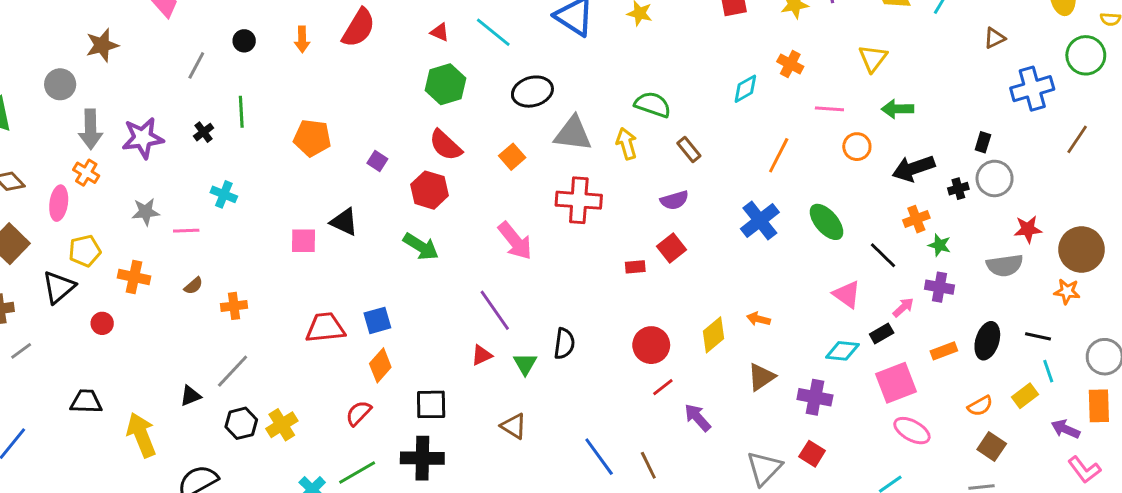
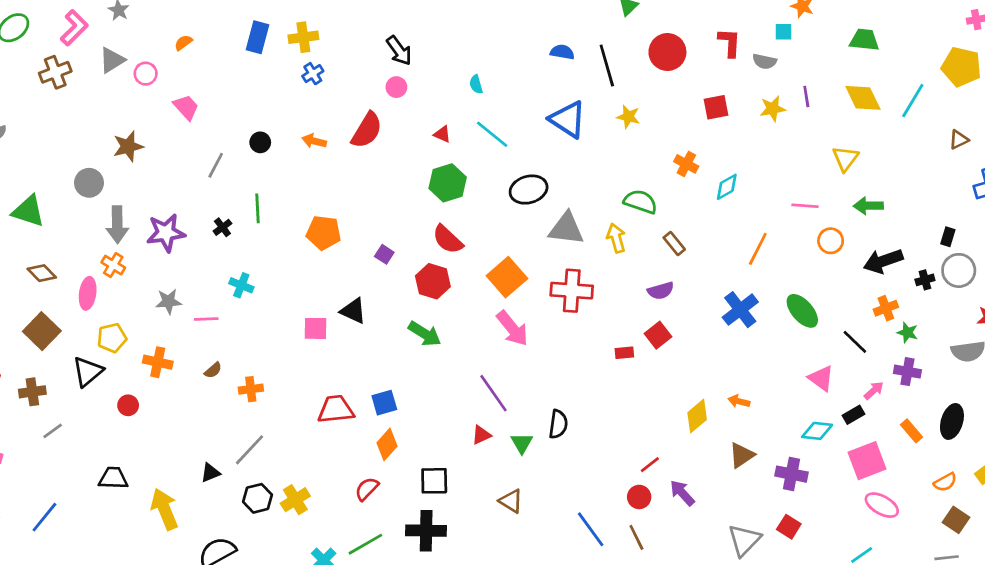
orange arrow: (302, 39) -> (314, 141), turned 105
orange cross: (790, 64) -> (686, 164), moved
orange square: (512, 157) -> (507, 277), moved, size x1.6
red circle: (651, 345) -> (639, 497), moved, size x0.7
orange rectangle: (944, 351) -> (912, 431), turned 70

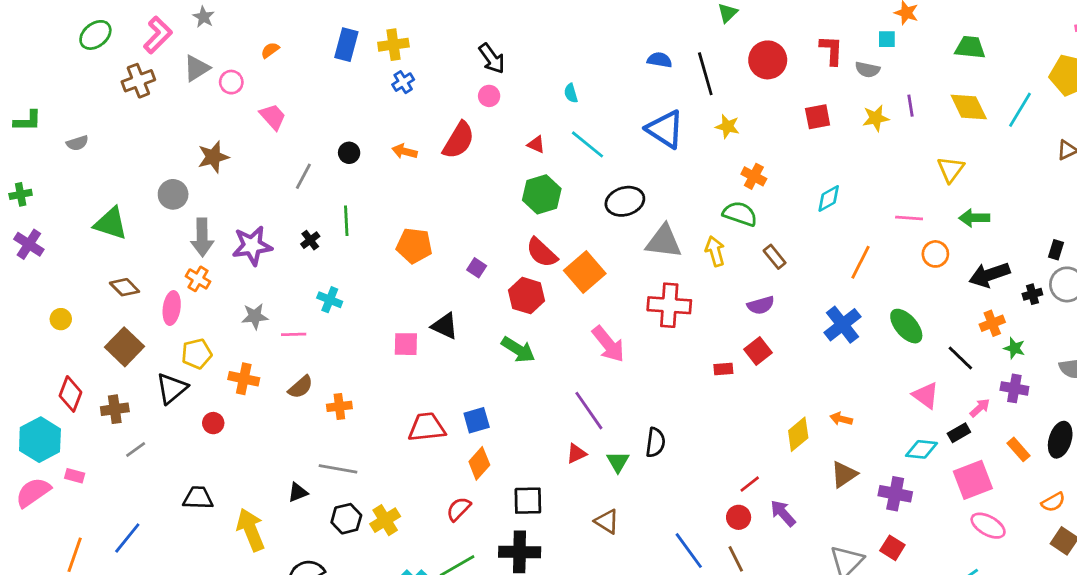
orange cross: (686, 164) -> (754, 176), moved
orange square: (507, 277) -> (585, 272), moved
brown semicircle: (213, 370) -> (301, 387), size x1.4
gray line: (249, 450) -> (338, 469), turned 57

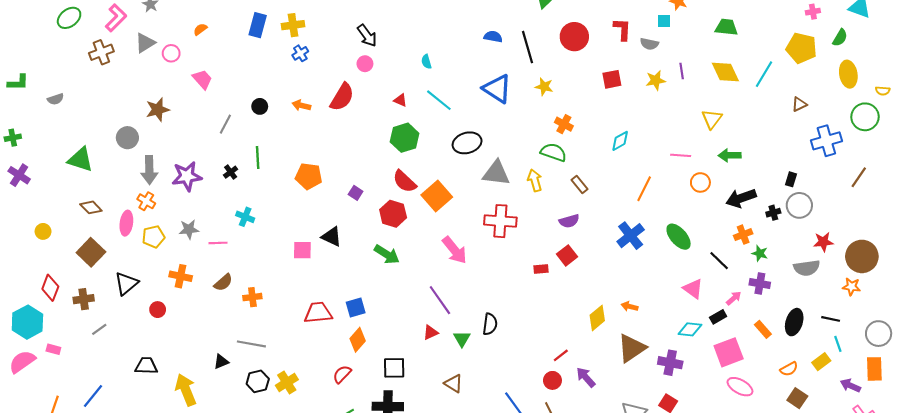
yellow pentagon: (197, 354) -> (153, 237), moved
brown triangle: (844, 474) -> (632, 348), size x1.4

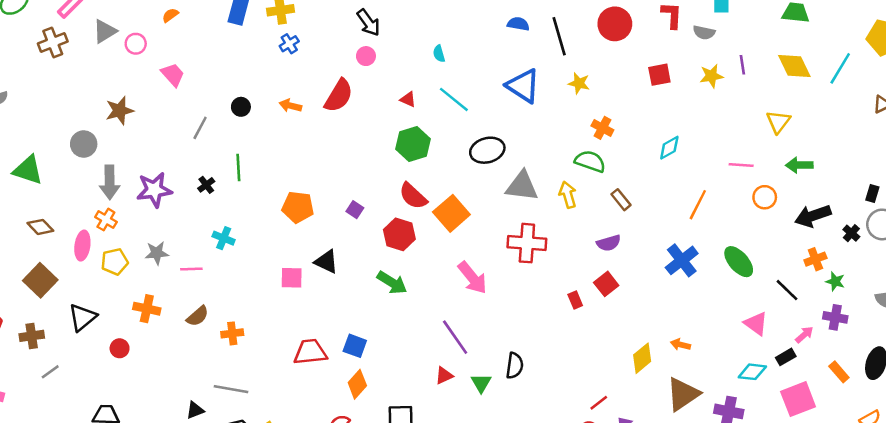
orange pentagon: (309, 176) -> (298, 207), moved
black cross: (773, 213) -> (851, 233), turned -32
red rectangle: (541, 269) -> (575, 300), turned 72
blue square: (356, 307) -> (355, 346), turned 36

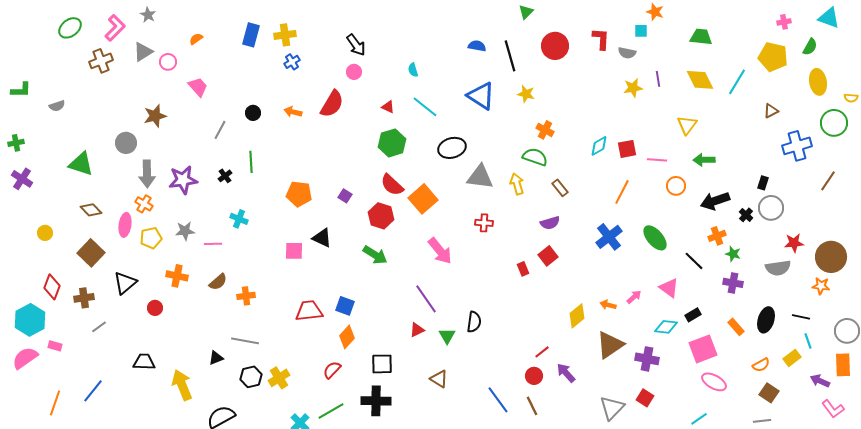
red square: (659, 75) -> (627, 149), moved
red cross: (527, 243) -> (484, 223), size x0.6
pink arrow: (804, 335) -> (634, 297), moved

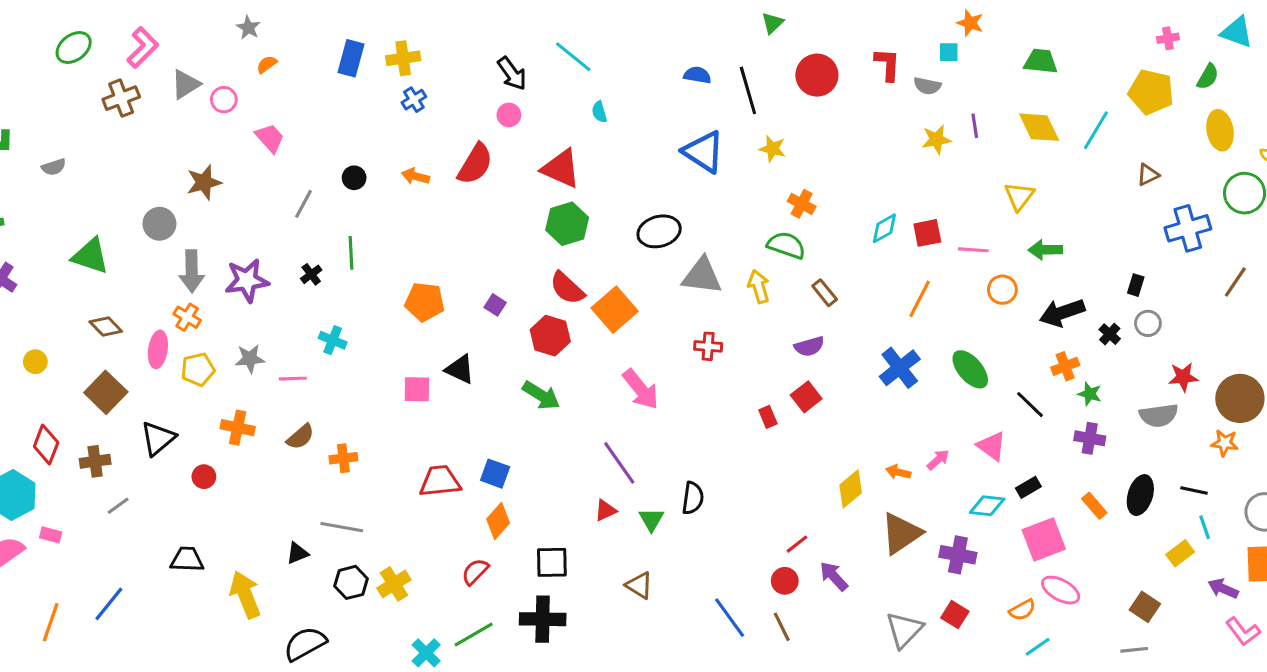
gray star: (148, 15) -> (248, 28), moved
red triangle: (388, 107) -> (561, 169), size x2.0
cyan line: (425, 107) -> (573, 57), moved
gray circle: (771, 208) -> (1148, 323), size x0.7
orange semicircle: (761, 365) -> (1022, 610), moved

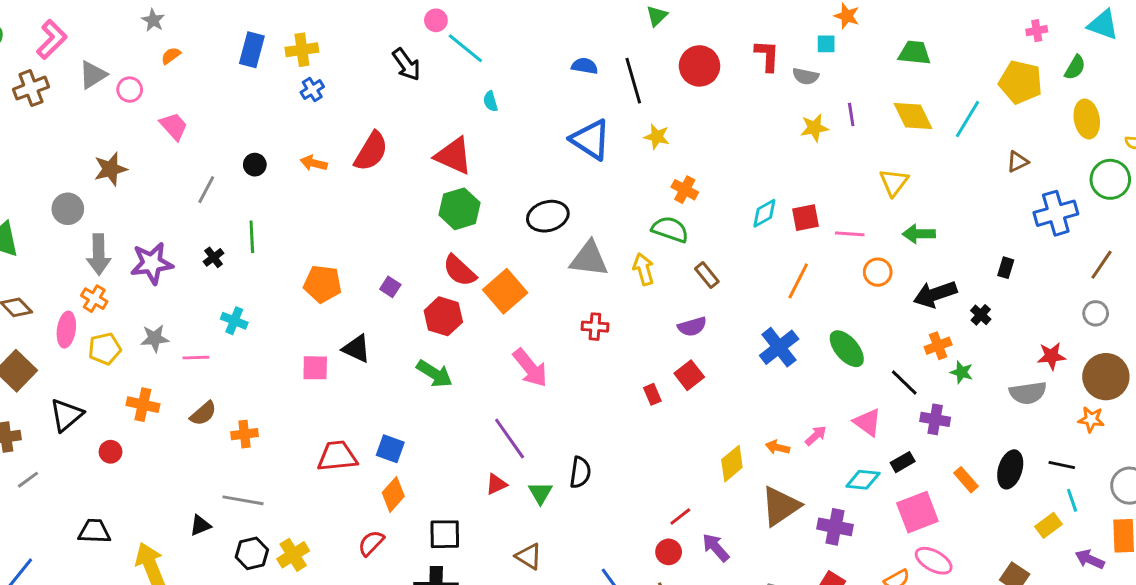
pink circle: (509, 115) -> (436, 20), moved
gray circle: (1148, 323) -> (1096, 313), moved
purple cross: (1090, 438) -> (935, 419), moved

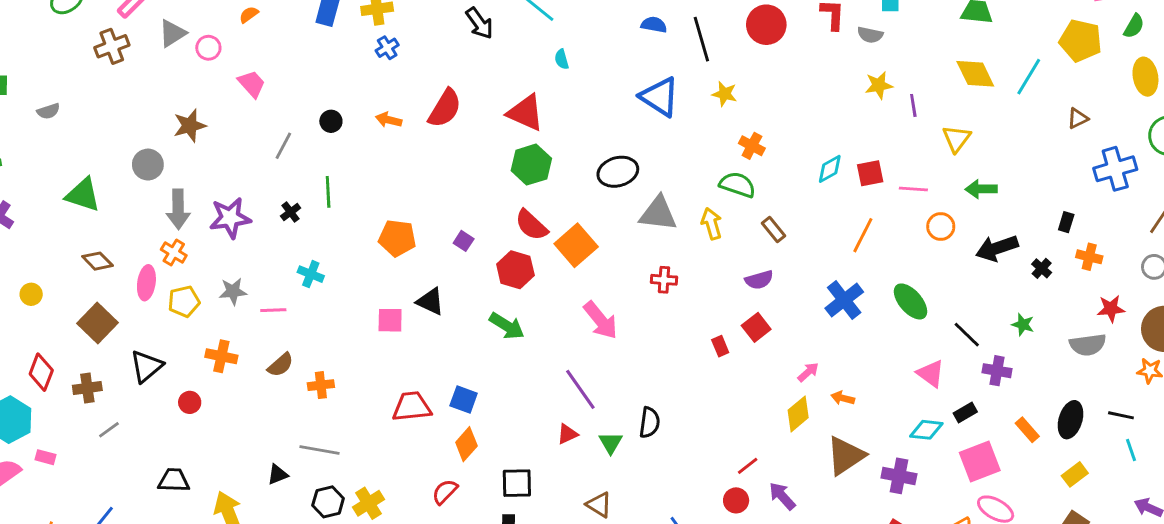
purple line: (851, 115) -> (913, 105), moved
orange cross: (938, 346) -> (1089, 257), moved, turned 35
pink arrow: (816, 436) -> (808, 372), moved
yellow rectangle: (1048, 525) -> (1075, 474), moved

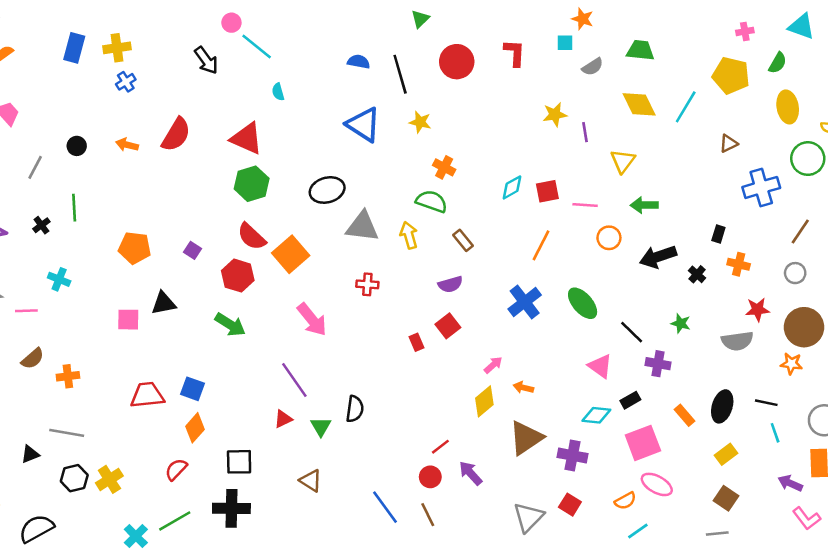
gray semicircle: (870, 35) -> (593, 67), moved, turned -45
black triangle: (430, 301) -> (164, 303), turned -36

